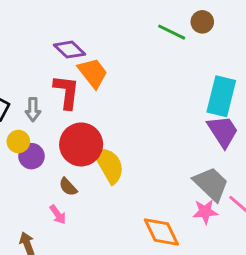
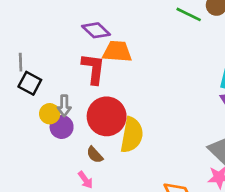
orange trapezoid: (93, 73) -> (117, 51), turned -48
gray arrow: (33, 109) -> (64, 106), moved
yellow semicircle: (109, 165) -> (132, 135), turned 40

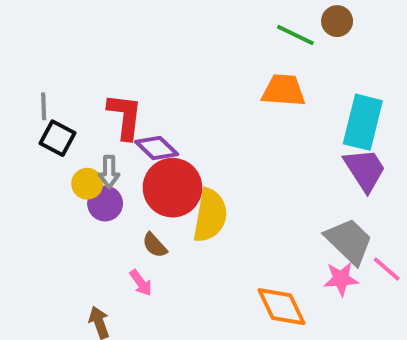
purple diamond: (96, 30) -> (157, 148), moved
orange trapezoid: (117, 51) -> (284, 90), moved
red L-shape: (93, 69) -> (125, 116), moved

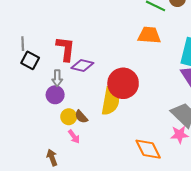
purple diamond: (157, 148) -> (82, 66), turned -30
yellow circle: (87, 184) -> (69, 117), moved
red circle: (172, 188) -> (123, 83), moved

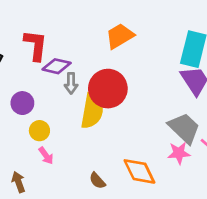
orange trapezoid: (149, 35) -> (120, 36), moved, turned -35
gray arrow: (57, 78) -> (71, 83), moved
brown semicircle: (81, 117) -> (97, 181), moved

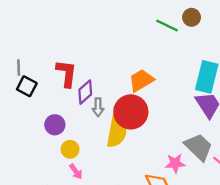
orange trapezoid: (120, 36) -> (141, 80), moved
purple diamond: (57, 66) -> (85, 92), turned -55
pink star: (179, 153) -> (175, 163), moved

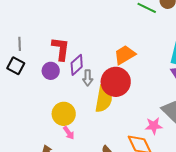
black square: (27, 86) -> (16, 66), moved
purple circle: (55, 125) -> (51, 71), moved
yellow circle: (70, 149) -> (64, 114), size x1.5

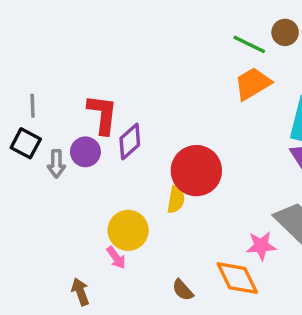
orange trapezoid: (125, 55) -> (253, 84), moved
gray arrow: (88, 78) -> (56, 164), moved
yellow semicircle: (104, 99) -> (176, 200), size x0.6
yellow circle: (64, 114) -> (128, 230), moved

